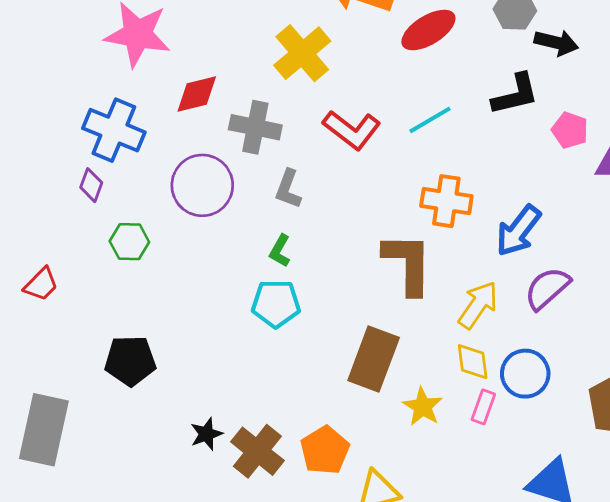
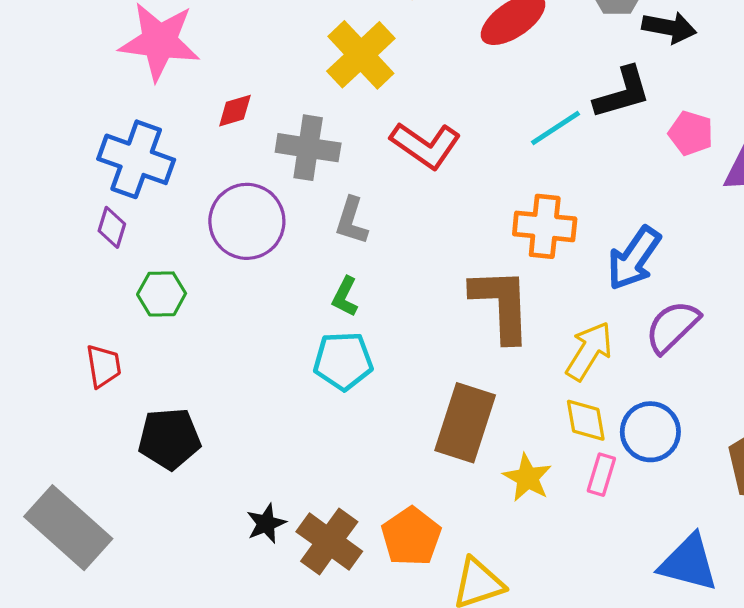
red diamond: (197, 94) -> (235, 111), size x0.7
cyan line: (430, 120) -> (556, 128), moved
red trapezoid: (41, 284) -> (103, 366), moved, turned -51
gray rectangle: (44, 430) -> (68, 528), turned -58

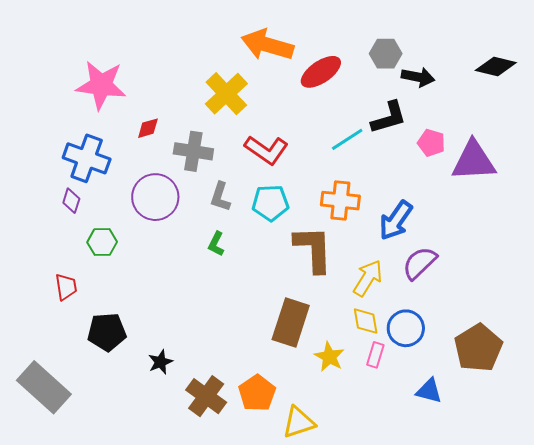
cyan pentagon: (343, 361) -> (270, 203), moved
black star: (266, 523) -> (160, 362), moved
blue triangle: (689, 563) -> (429, 391), moved, size x0.7

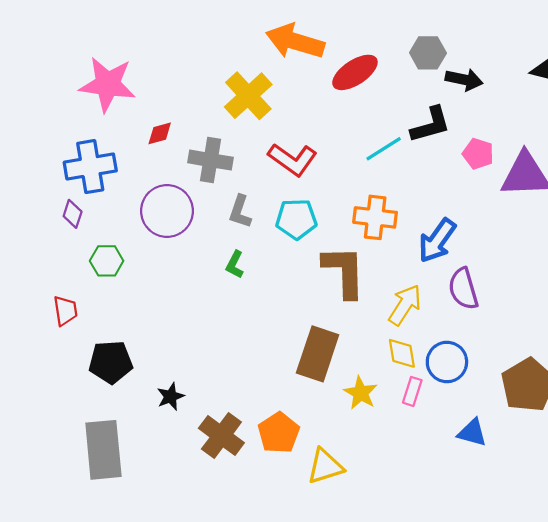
blue cross: (87, 158) -> (90, 167), turned -30
purple semicircle: (420, 263) -> (463, 289), turned -63
gray rectangle: (44, 387) -> (103, 450), moved, turned 42

